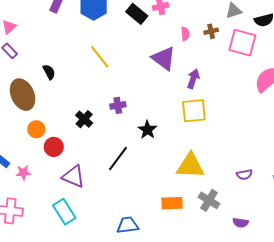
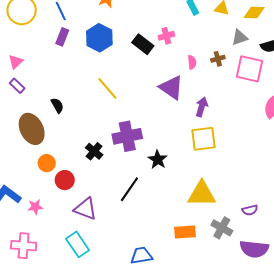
purple cross: (118, 105) -> (127, 136), size x1.8
purple semicircle: (244, 175) -> (250, 210), moved
purple semicircle: (241, 223) -> (254, 249), size x1.8

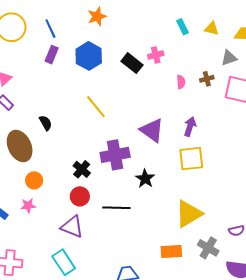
purple triangle: (171, 88) -> (152, 130), moved
red circle: (65, 180) -> (80, 196), moved
black line: (129, 189) -> (116, 208), turned 56
yellow triangle: (202, 194) -> (189, 214), turned -32
pink star: (35, 207) -> (28, 206), moved

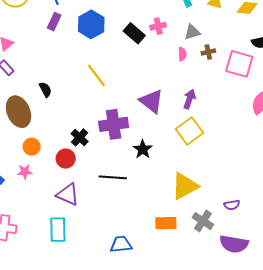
gray triangle: (229, 58) -> (192, 32), moved
yellow square: (191, 159) -> (190, 131), turned -32
red circle: (80, 196) -> (66, 159), moved
cyan rectangle: (64, 262) -> (58, 230), turned 30

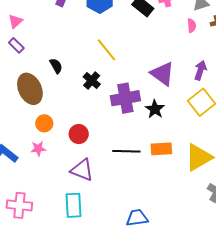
black cross: (80, 137) -> (92, 80), moved
black star: (143, 149) -> (155, 109), moved
orange rectangle: (166, 223) -> (161, 149), moved

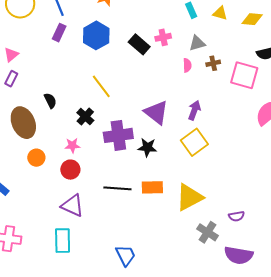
purple rectangle: (16, 45) -> (11, 79), turned 70
black star: (155, 109) -> (147, 147), turned -30
pink star: (38, 149) -> (72, 146), moved
blue trapezoid: (137, 218) -> (126, 255), turned 70

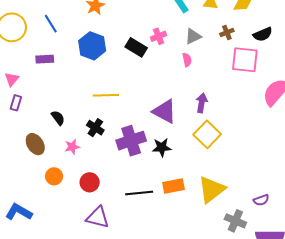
purple rectangle: (59, 33) -> (45, 59), moved, turned 72
brown cross: (213, 63) -> (227, 32), moved
yellow line: (101, 86) -> (106, 95), turned -45
brown ellipse: (23, 123) -> (35, 144), size x0.7
pink star: (72, 146) -> (72, 147), moved

